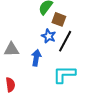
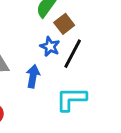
brown square: (59, 19) -> (64, 24), turned 32

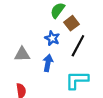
blue star: (50, 47) -> (52, 38), moved

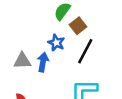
blue arrow: (48, 63) -> (43, 62), moved

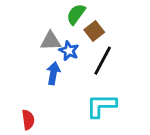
gray triangle: (22, 61) -> (51, 41), moved

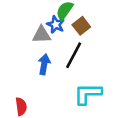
blue star: (69, 51) -> (56, 25), moved
black line: (103, 61) -> (74, 55), moved

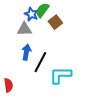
blue star: (56, 25) -> (31, 14), moved
black line: (74, 55) -> (40, 62), moved

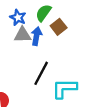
blue star: (31, 14) -> (18, 17), moved
blue arrow: (26, 52) -> (36, 36), moved

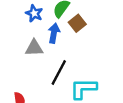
gray triangle: (23, 35) -> (34, 48), moved

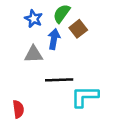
black line: (59, 73) -> (59, 80), turned 60

